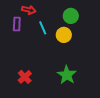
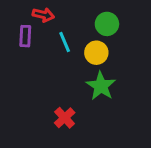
green star: (67, 75) -> (101, 86), moved
red cross: (25, 77) -> (65, 118), moved

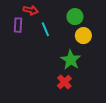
yellow circle: (96, 53) -> (83, 36), moved
red cross: (65, 118) -> (64, 82), moved

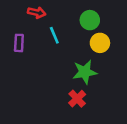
purple rectangle: (18, 25) -> (19, 43), moved
green star: (71, 60) -> (85, 72), turned 30

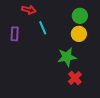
green circle: (90, 20) -> (80, 16), moved
red cross: (77, 99) -> (75, 78), moved

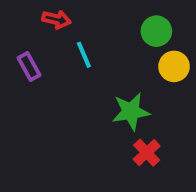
purple rectangle: (15, 34) -> (29, 66), turned -32
yellow circle: (79, 34) -> (174, 66), moved

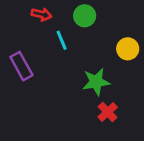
green circle: (156, 31) -> (85, 16), moved
purple rectangle: (29, 66) -> (21, 66), moved, size x1.4

